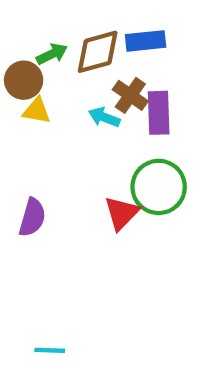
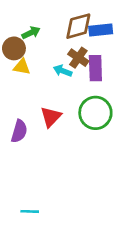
blue rectangle: (146, 41) -> (101, 30), moved
brown diamond: (98, 52) -> (78, 26), moved
red triangle: (122, 213) -> (51, 117), moved

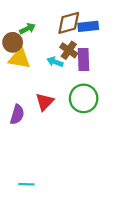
yellow triangle: (22, 67) -> (19, 58), size x1.5

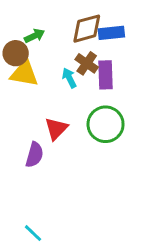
cyan arrow: (55, 62) -> (69, 78), turned 42
purple semicircle: (17, 114) -> (34, 155), moved
cyan line: (26, 184) -> (33, 233), turned 42

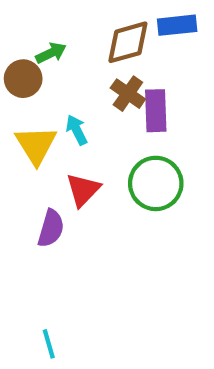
blue rectangle: (111, 33) -> (177, 25), moved
yellow triangle: (24, 73) -> (36, 145), moved, turned 48
cyan arrow: (69, 78) -> (77, 130), moved
cyan line: (33, 233) -> (49, 344), turned 30

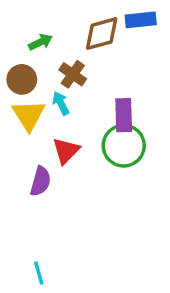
brown circle: (23, 79) -> (22, 79), moved
brown cross: (128, 94) -> (73, 74), moved
purple rectangle: (156, 111) -> (124, 115), moved

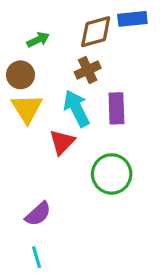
brown cross: (73, 74) -> (88, 70), moved, turned 30
cyan arrow: (61, 103) -> (76, 108), moved, size x1.6
green circle: (124, 146) -> (112, 174), moved
purple semicircle: (40, 181) -> (38, 214), moved, turned 32

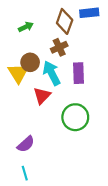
brown diamond: (96, 32) -> (65, 21), turned -55
brown circle: (20, 75) -> (30, 62), moved

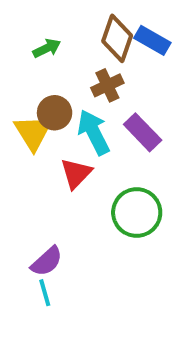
blue rectangle: (89, 13) -> (152, 40), moved, turned 36
purple rectangle: (79, 73) -> (143, 132), turned -42
cyan line: (25, 173) -> (45, 293), moved

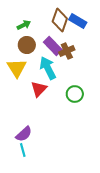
brown cross: (107, 85) -> (67, 51), moved
brown circle: (55, 113) -> (27, 45), moved
purple rectangle: (143, 132) -> (53, 46), moved
green circle: (137, 213) -> (75, 94), moved, size x0.7

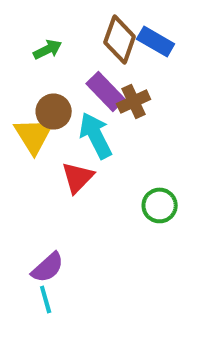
brown circle: (27, 45) -> (54, 112), moved
green circle: (75, 94) -> (160, 205), moved

